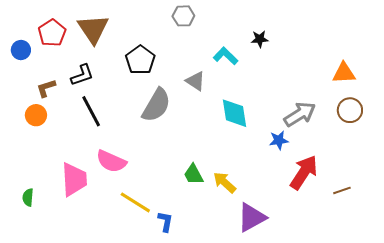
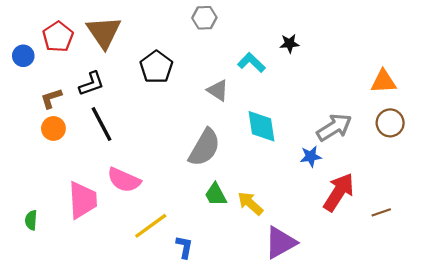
gray semicircle: (156, 105) -> (204, 147), moved
orange circle: (36, 115) -> (53, 128), moved
yellow line: (135, 202) -> (151, 226), turned -68

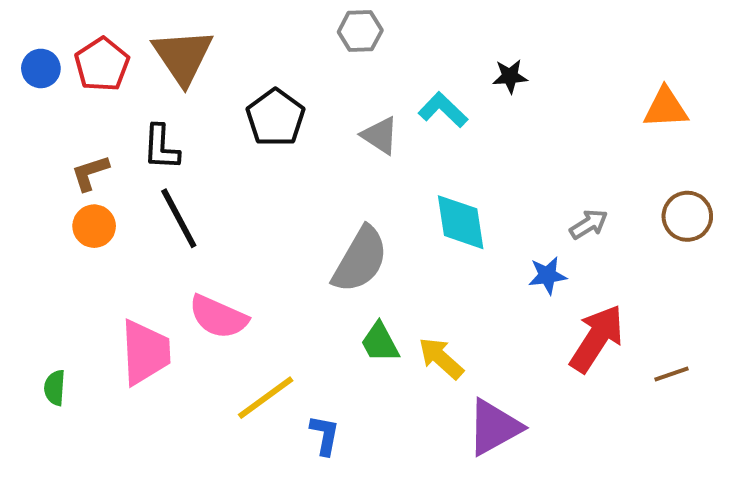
blue circle: (23, 56) -> (41, 68), moved
orange triangle: (383, 81) -> (666, 108), moved
black L-shape: (91, 84) -> (161, 147), turned 112
gray triangle: (218, 90) -> (380, 135), moved
gray arrow: (334, 127) -> (589, 224), size x0.6

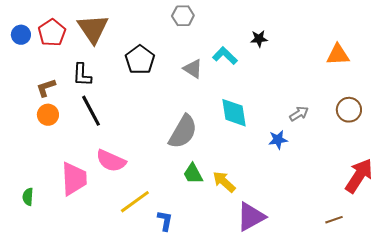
red arrow: (597, 338) -> (359, 176), moved
brown line: (672, 374) -> (334, 220), moved

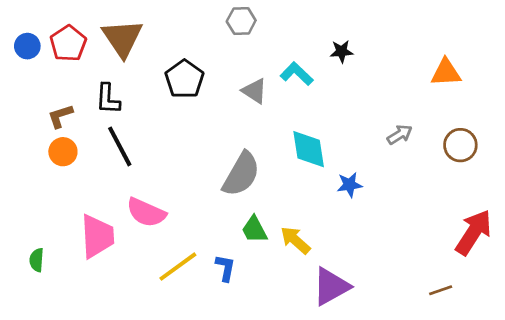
gray arrow: (299, 114) -> (400, 135), moved
blue star: (278, 140) -> (349, 185), moved
blue L-shape: (165, 221) -> (225, 268), moved

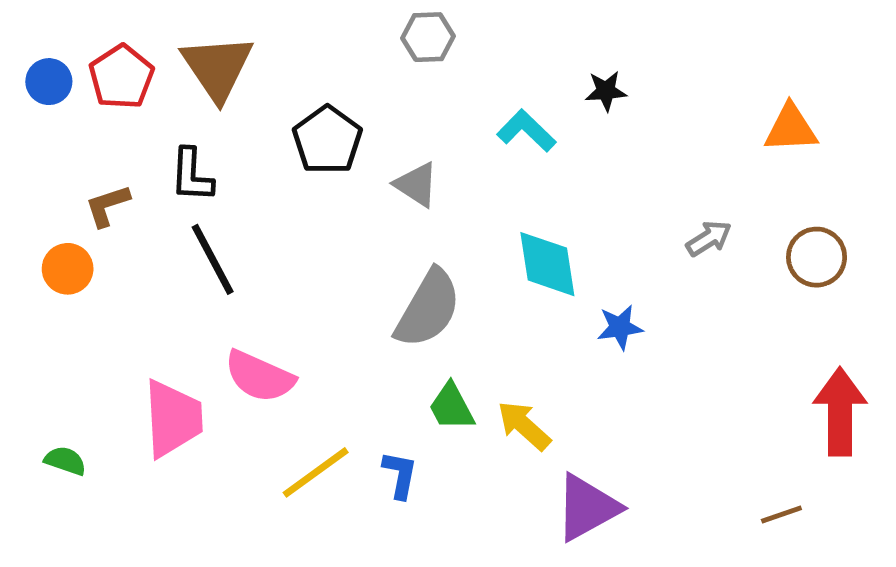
gray triangle: (254, 91) -> (416, 185), moved
orange circle: (63, 152) -> (68, 269), moved
red arrow: (474, 232) -> (840, 412), turned -33
green semicircle: (37, 260) -> (65, 461), turned 105

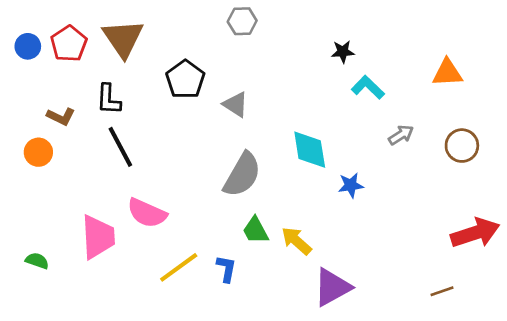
cyan L-shape: (526, 131) -> (368, 87), moved
brown L-shape: (107, 206) -> (61, 116), turned -136
red arrow: (840, 412) -> (475, 233), turned 72

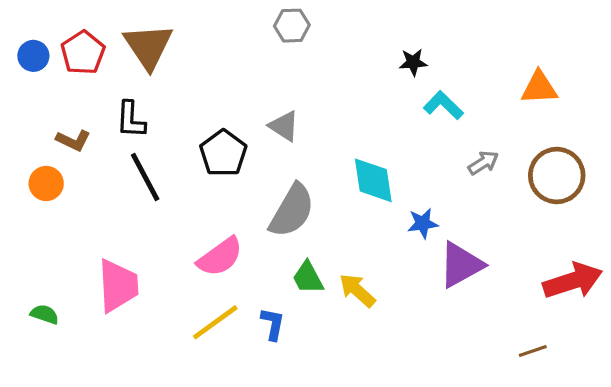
black pentagon: (185, 79) -> (223, 153), moved
brown circle: (462, 146) -> (557, 176), size x1.4
pink semicircle: (147, 213) -> (220, 257), moved, turned -60
purple triangle: (332, 287) -> (461, 265), moved

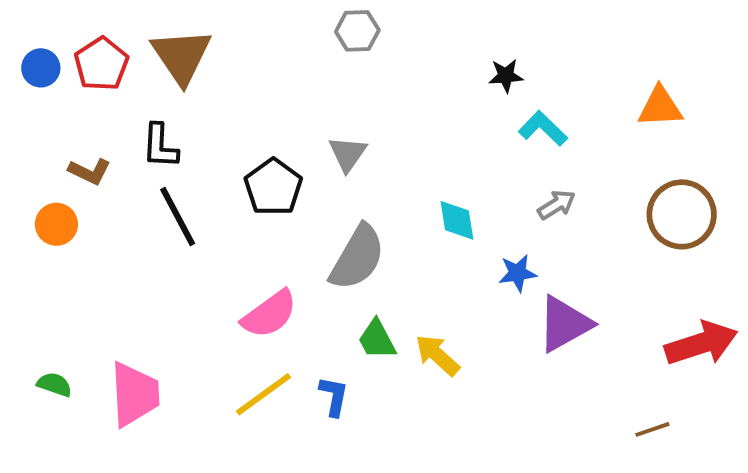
gray triangle: (284, 126) -> (348, 154), turned 32
gray arrow: (483, 163) -> (557, 205), moved
cyan diamond: (373, 180) -> (457, 220), size x0.7
pink trapezoid: (118, 286) -> (135, 394), moved

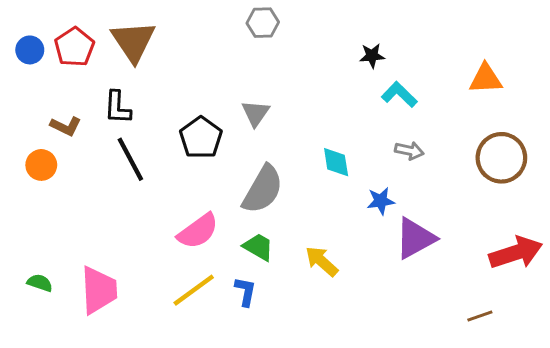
gray arrow: (557, 205) -> (409, 151), turned 44
green trapezoid: (377, 340) -> (258, 247), moved, turned 148

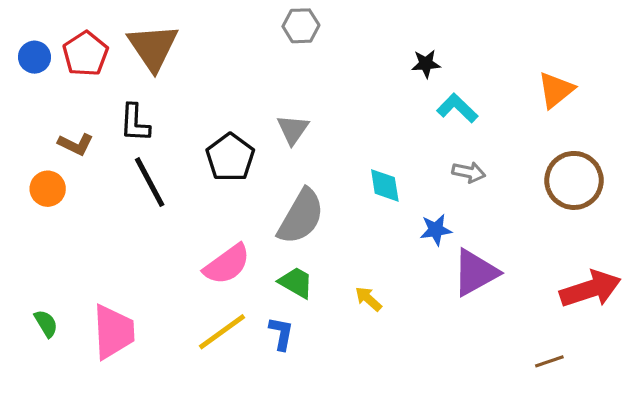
orange triangle: (486, 79) -> (556, 90), turned -36
yellow arrow: (322, 261) -> (368, 299), size x0.7
green semicircle: (40, 283) -> (46, 324), turned 40

